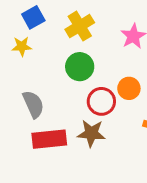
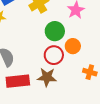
green circle: (80, 67) -> (55, 31), moved

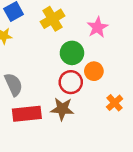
orange cross: (90, 72) -> (115, 103), turned 32

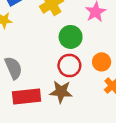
orange circle: (94, 71) -> (102, 62), moved

